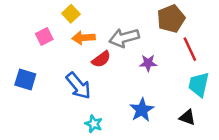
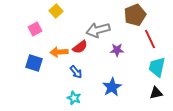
orange arrow: (84, 38) -> (59, 52), moved
blue square: (25, 79) -> (34, 63), moved
blue arrow: (78, 86) -> (76, 72), moved, size x0.6
black triangle: (187, 117) -> (156, 93), moved, turned -32

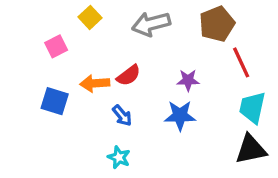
gray arrow: (98, 30) -> (151, 24), moved
blue star: (112, 87) -> (180, 116), moved, turned 30
black triangle: (156, 93) -> (251, 149), size x1.5

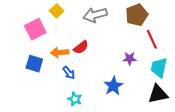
pink square: (56, 46) -> (35, 29), size x1.5
purple star: (188, 80) -> (130, 59), moved
blue arrow: (122, 116) -> (69, 73), moved
blue star: (180, 116) -> (113, 86), moved, turned -30

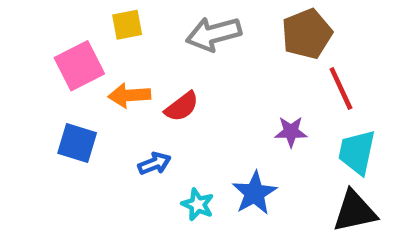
yellow square: (57, 11) -> (127, 25), turned 32
orange arrow: (60, 52) -> (129, 95), moved
blue arrow: (69, 73) -> (154, 164), turned -72
cyan star: (75, 99) -> (198, 204), moved

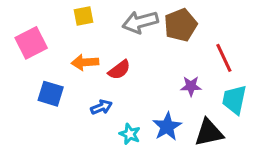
brown pentagon: (307, 34) -> (181, 25), moved
pink square: (79, 66) -> (31, 43), moved
black triangle: (355, 211) -> (209, 133), moved

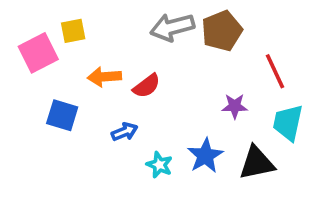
yellow square: (83, 16) -> (73, 31), moved

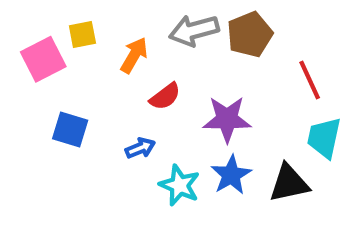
orange arrow: (104, 77) -> (134, 55), moved, turned 124
purple star: (235, 106) -> (227, 119), moved, size x1.6
cyan star: (159, 165) -> (180, 185), size x1.4

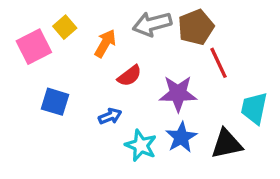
yellow square: (82, 35) -> (65, 27), turned -30
red line: (310, 80) -> (219, 63), moved

